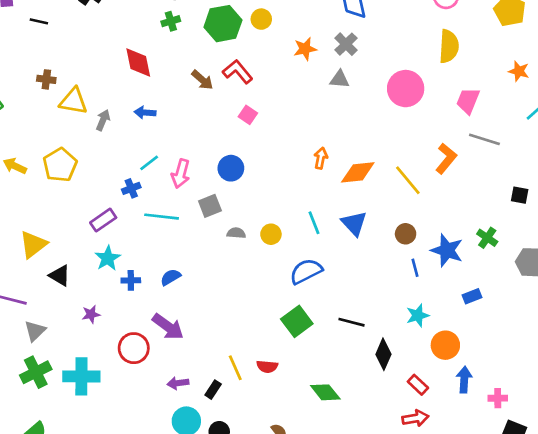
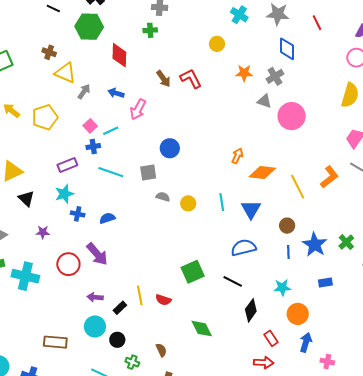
green hexagon: (223, 24) -> (89, 27), moved
pink circle: (406, 89) -> (292, 116), moved
pink square: (248, 115) -> (90, 126), moved
pink arrow: (181, 174) -> (138, 109), moved
blue semicircle: (306, 271) -> (244, 248), moved

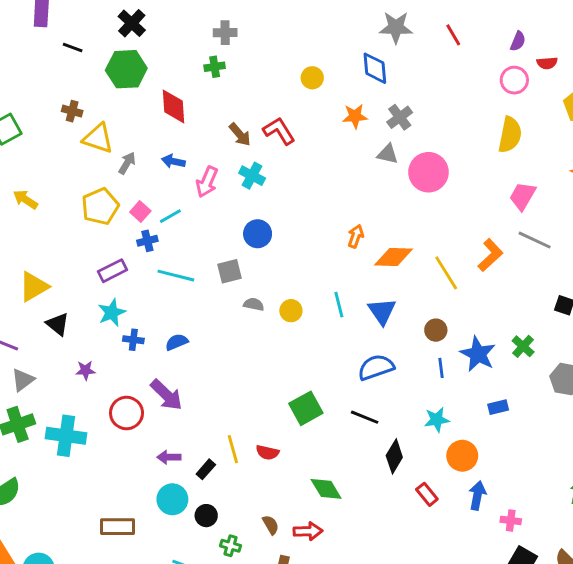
cyan cross: (239, 15) -> (252, 176), moved
blue diamond: (287, 49) -> (375, 68), moved
yellow pentagon: (45, 117) -> (100, 206), moved
red arrow: (264, 363) -> (308, 531), moved

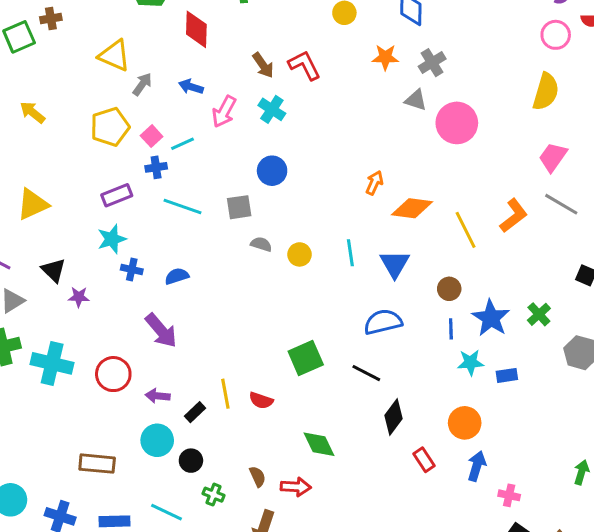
brown cross: (72, 111) -> (51, 19), moved, turned -30
black triangle: (58, 324) -> (54, 270), moved
red circle: (127, 413) -> (113, 374), moved
cyan star: (437, 420) -> (471, 362), moved

